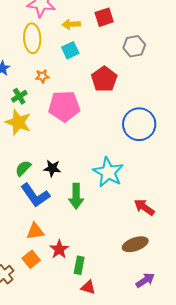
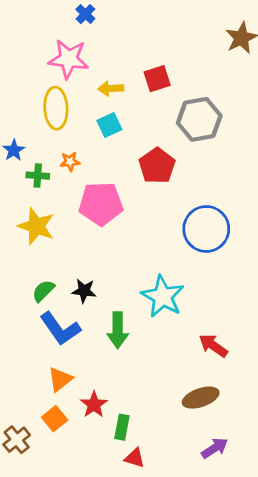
gray hexagon: (134, 46) -> (199, 119), size x1.4
green cross: (19, 96) -> (38, 176), moved, turned 35
orange triangle: (35, 231) -> (60, 379), turned -30

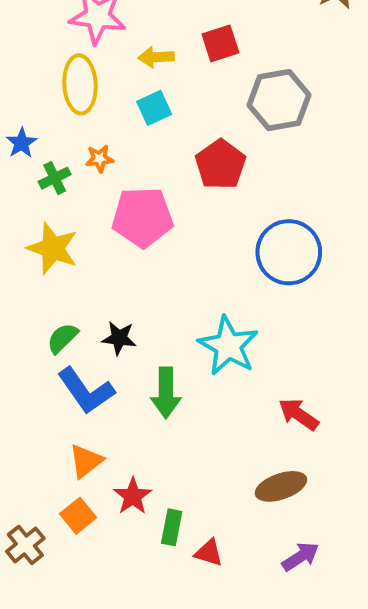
green cross: (38, 176) -> (55, 178), turned -30
red triangle: (135, 458) -> (209, 553), moved

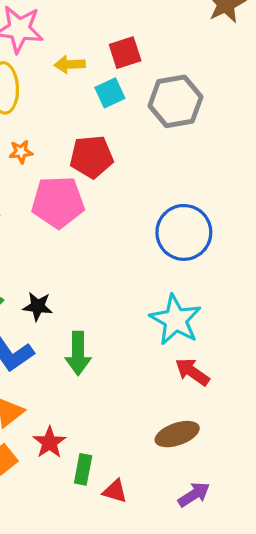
cyan square: (154, 108) -> (110, 93), moved
red pentagon: (220, 164) -> (91, 157), moved, turned 30
cyan star: (228, 346) -> (175, 320), moved

